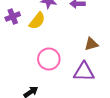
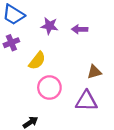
yellow semicircle: (37, 21) -> (37, 61), moved

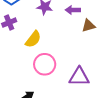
brown triangle: (94, 72) -> (89, 26), moved

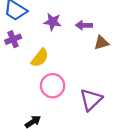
purple triangle: (79, 77) -> (91, 100), turned -45

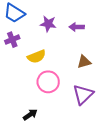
brown triangle: (101, 43) -> (84, 62), moved
yellow semicircle: (40, 58) -> (37, 56), turned 30

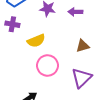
purple cross: (12, 40) -> (12, 24), turned 32

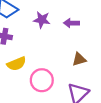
yellow semicircle: (36, 41) -> (16, 64), moved

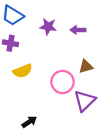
pink circle: (42, 80) -> (62, 82), moved

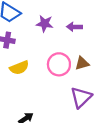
pink circle: (62, 82) -> (59, 64), moved

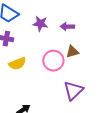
brown triangle: (82, 63) -> (72, 52), moved

